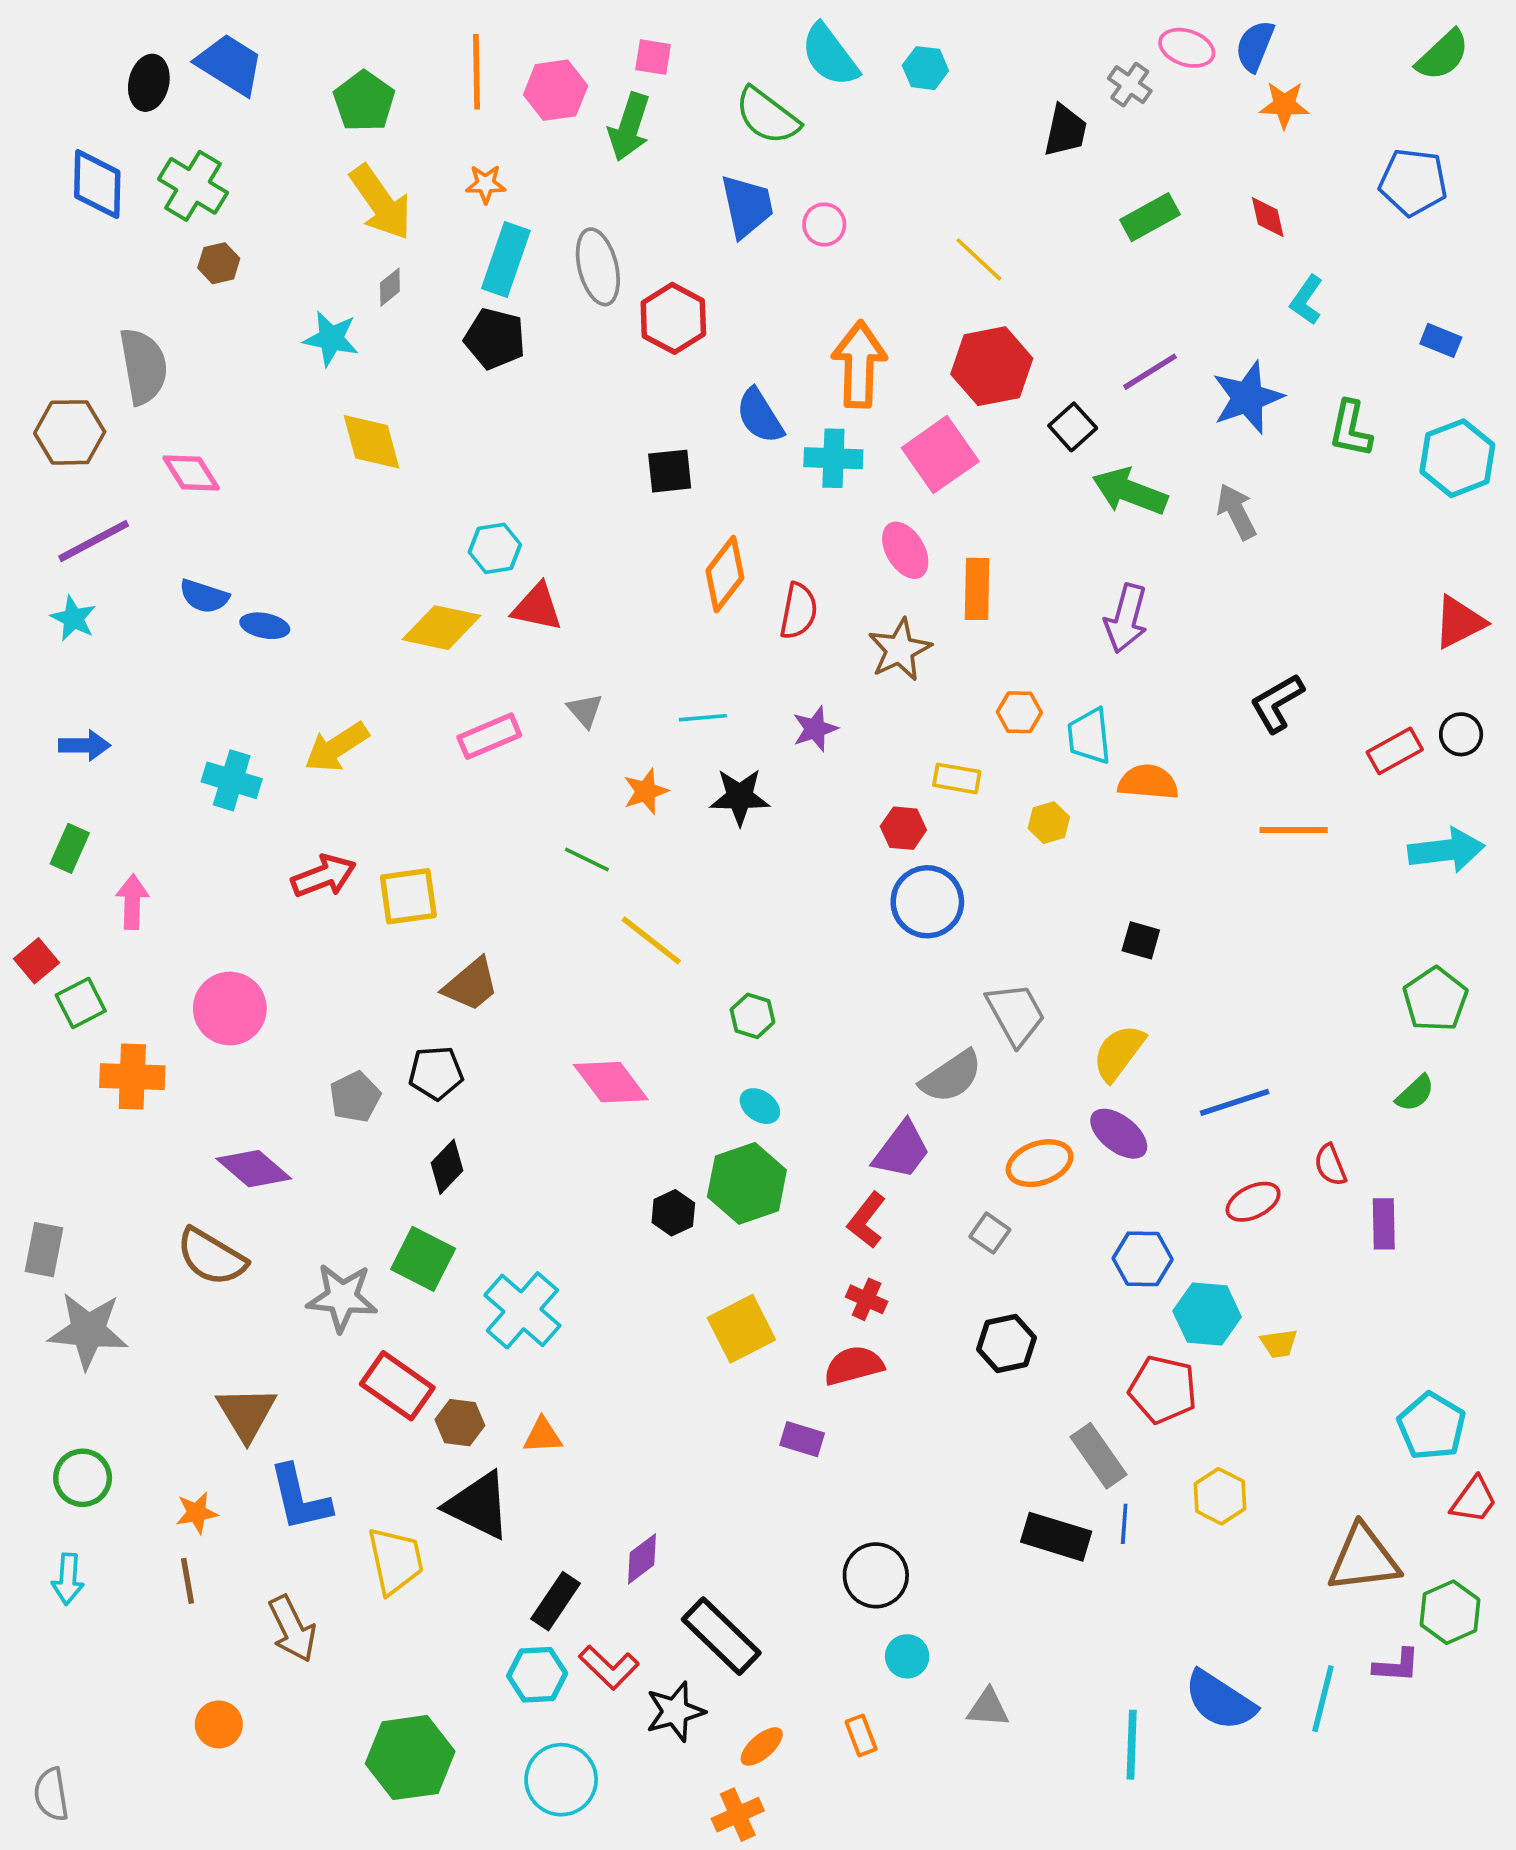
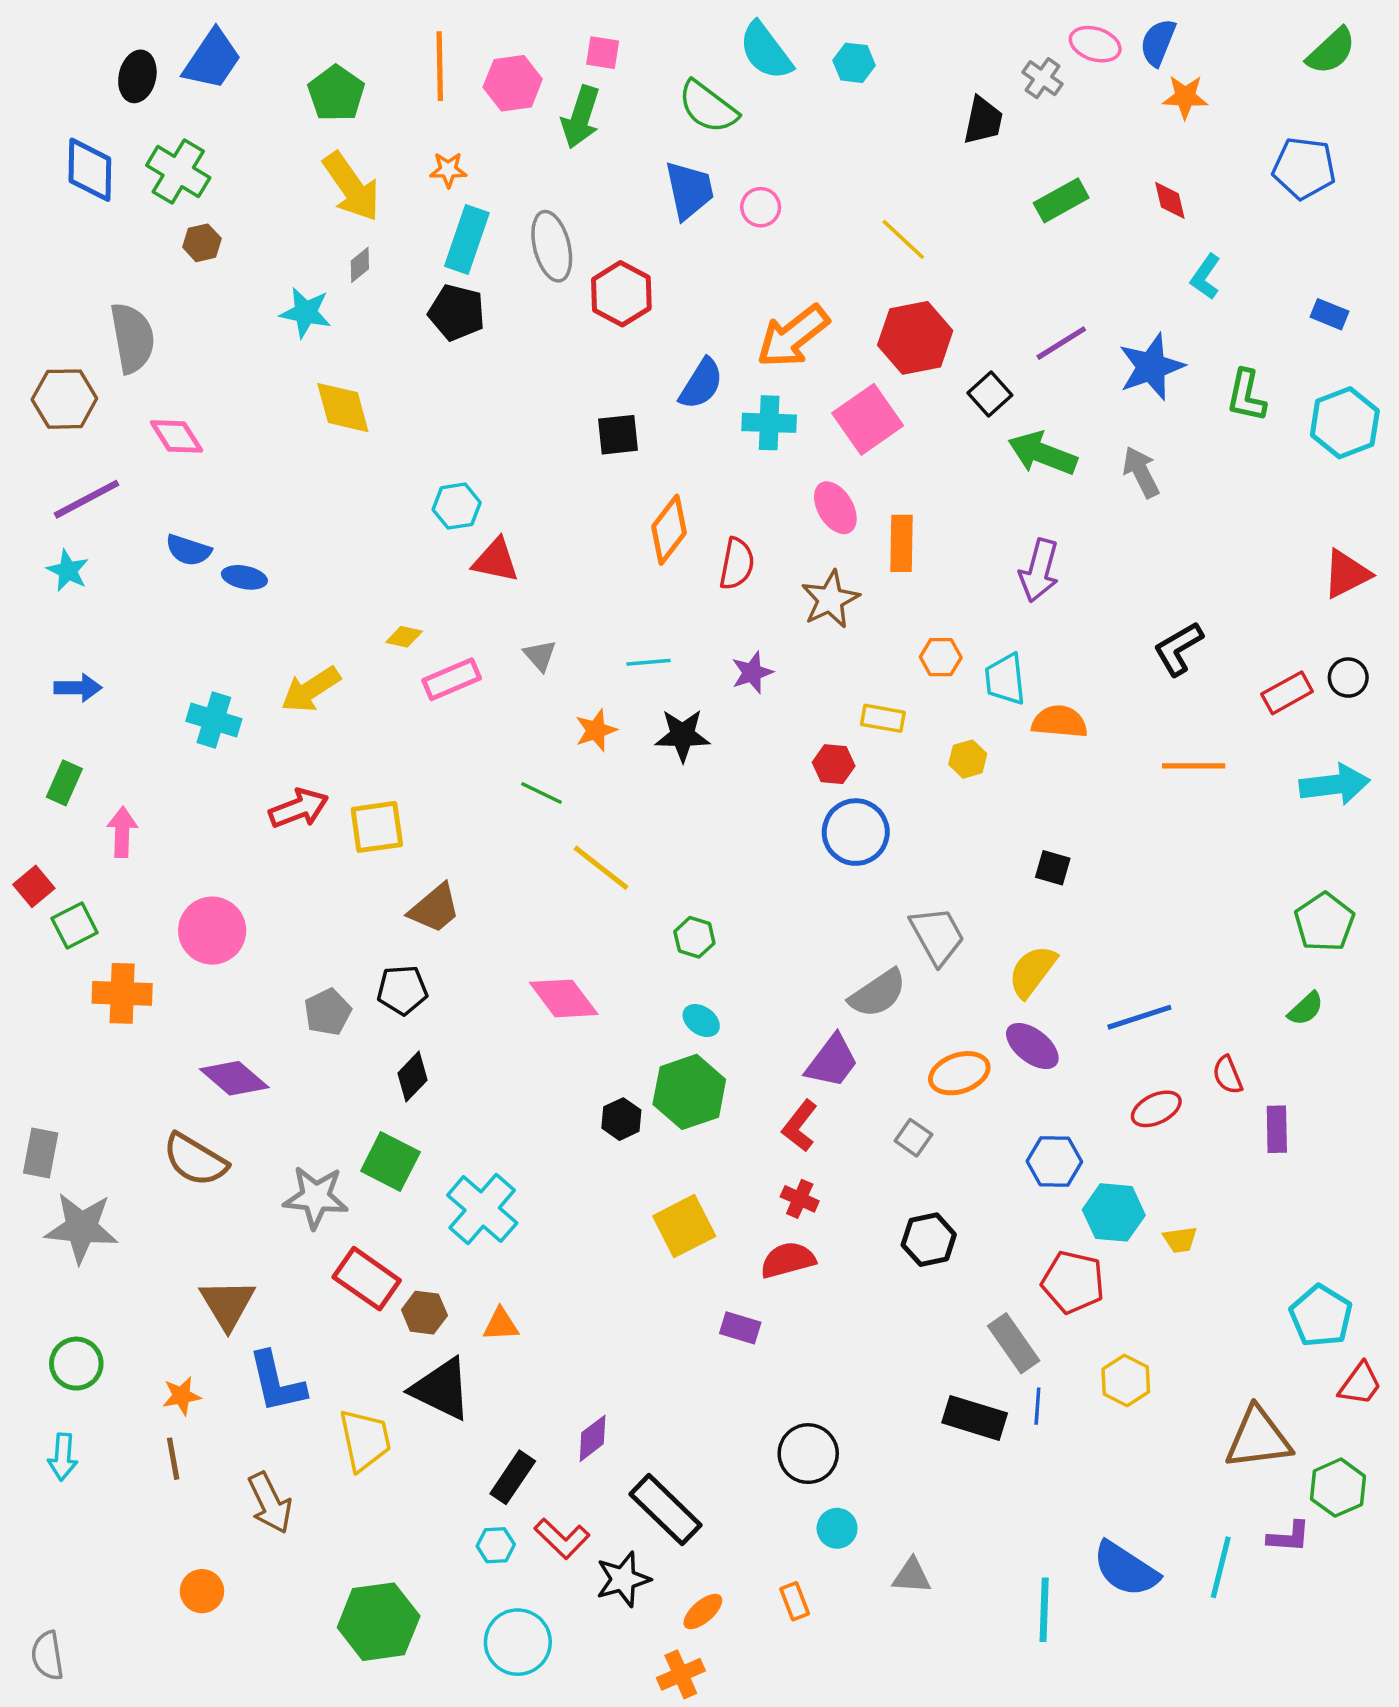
blue trapezoid: (230, 64) -> (212, 59), turned 92
orange arrow: (859, 364) -> (793, 336), turned -130
blue semicircle: (760, 416) -> (701, 384), turned -116
yellow diamond: (441, 628) -> (404, 637), moved, size x0.5
cyan hexagon: (537, 1675) -> (496, 1545), size x0.7

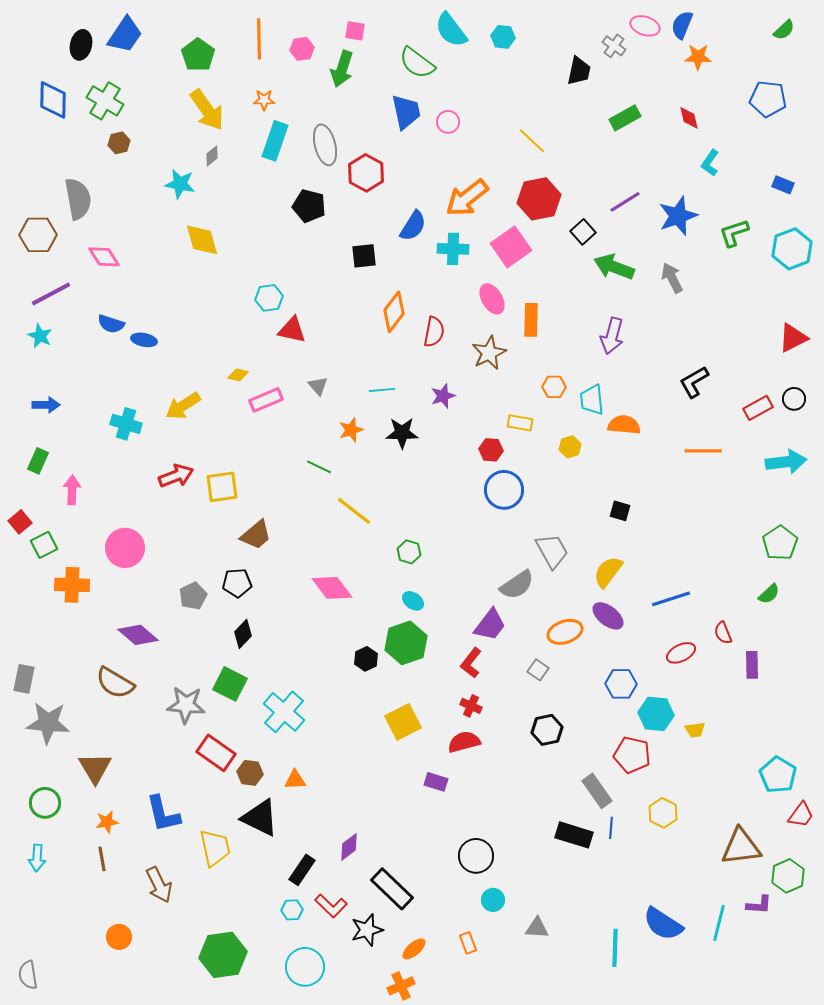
green semicircle: (1331, 51) -> (784, 30), size x0.7
pink hexagon: (513, 83) -> (302, 49), size x0.7
black pentagon: (457, 312) -> (309, 206), moved
green L-shape: (1246, 396) -> (734, 233), turned 60
brown triangle: (227, 1304) -> (95, 768), moved

